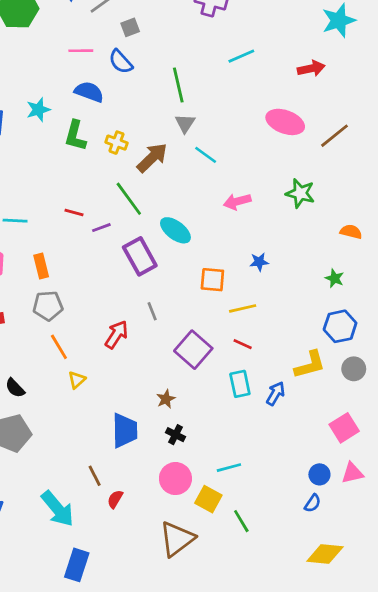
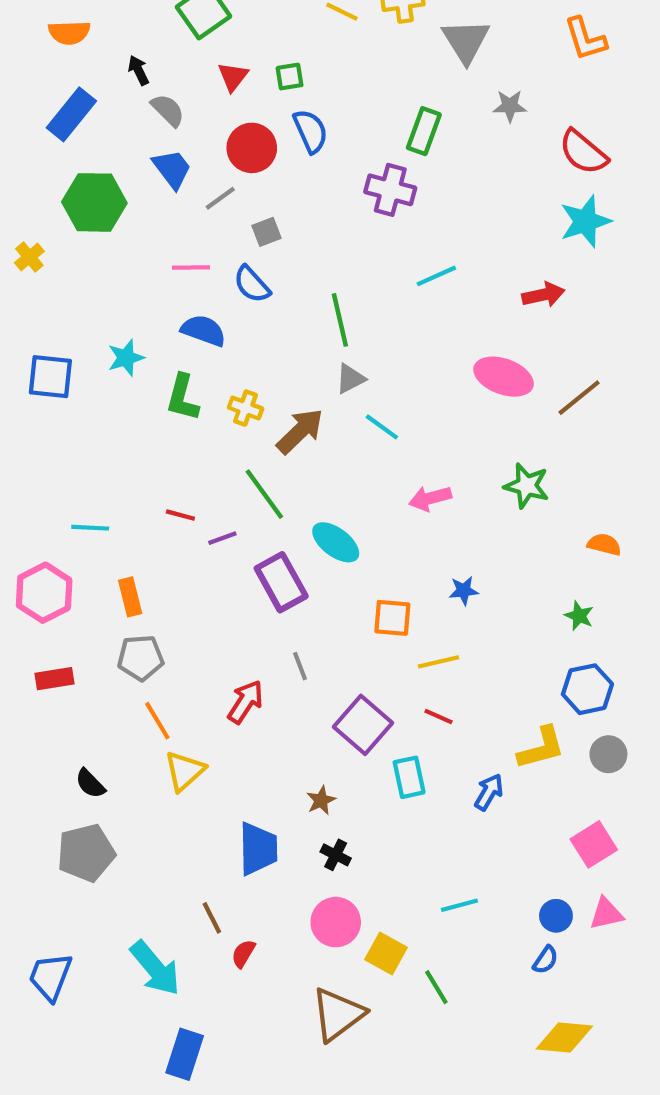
gray triangle: (185, 123) -> (350, 379), turned 30
yellow triangle: (77, 380) -> (185, 771), size x1.5
cyan rectangle: (240, 384) -> (409, 777), moved
cyan line: (229, 468) -> (459, 905), moved

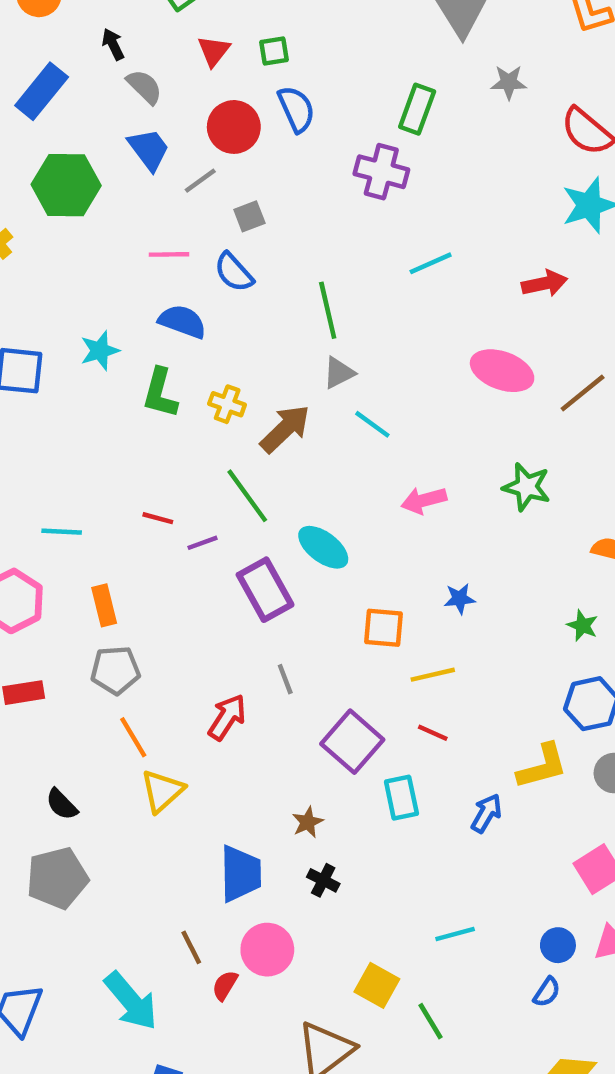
pink circle: (336, 922) -> (267, 950), moved

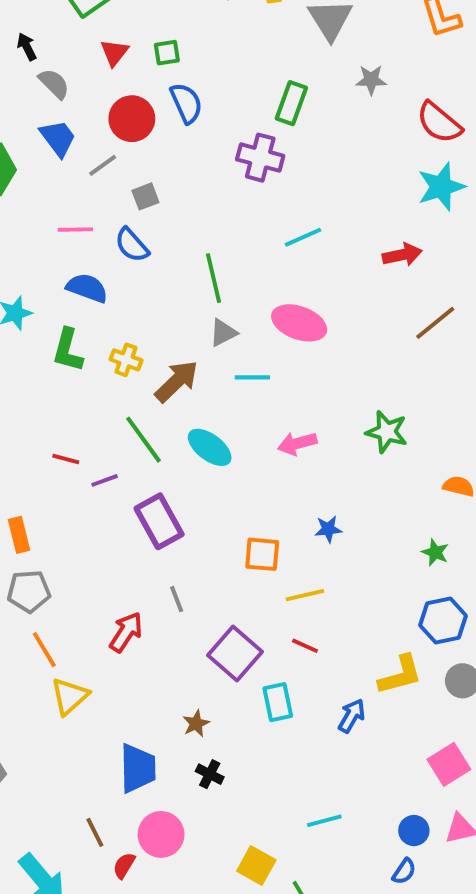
pink ellipse: (502, 371) -> (299, 323), moved
brown line: (583, 393) -> (435, 323), moved
cyan line: (372, 424) -> (252, 377), turned -36
cyan ellipse: (323, 547) -> (210, 447), moved

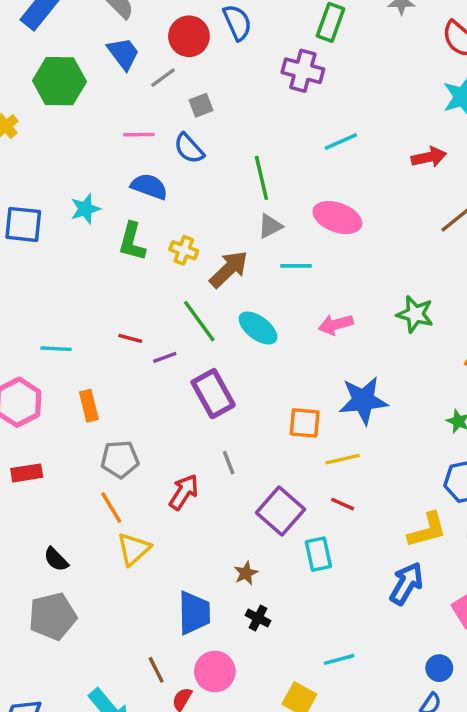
blue star: (328, 529) -> (363, 400), size x2.0
gray pentagon: (29, 591) -> (120, 459), moved
blue arrow: (352, 716) -> (406, 583), moved, size x1.4
cyan line: (324, 821) -> (339, 659), moved

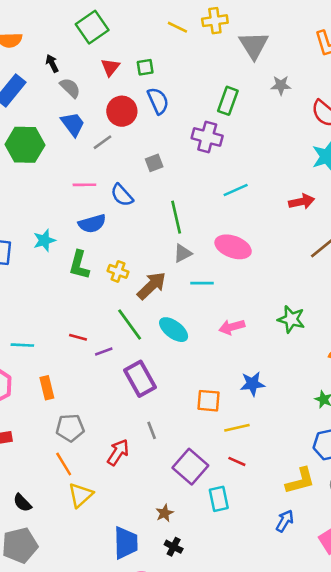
gray square: (201, 105) -> (154, 163), moved
blue semicircle: (149, 186) -> (92, 224), turned 144
blue star: (363, 400) -> (252, 384), size x0.7
blue arrow: (406, 583) -> (285, 521), size x0.7

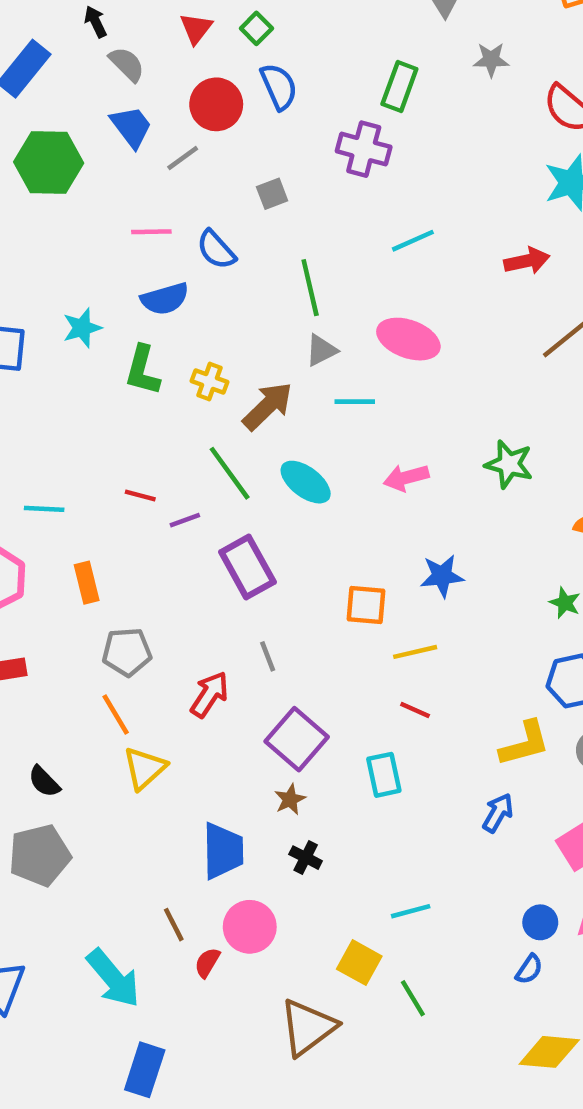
green square: (145, 67) -> (256, 28), turned -36
purple square: (190, 467) -> (297, 739), moved

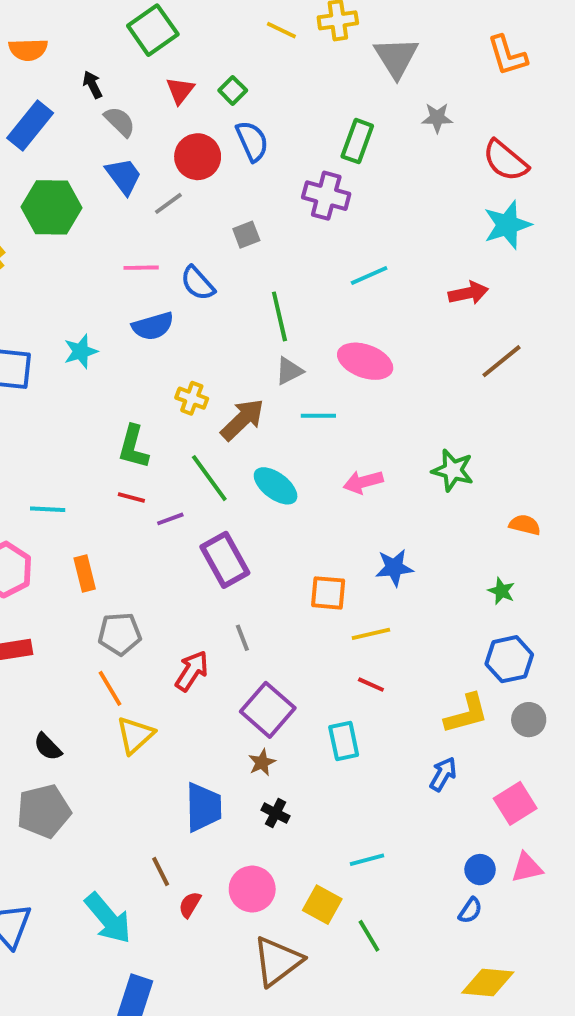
green L-shape: (142, 370) -> (133, 447), moved
pink circle: (250, 927) -> (252, 889), moved

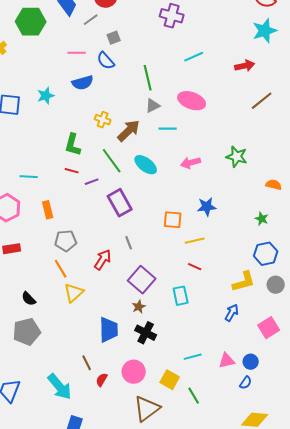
gray square: (246, 235) -> (114, 38), moved
black cross: (276, 813) -> (146, 333), size x1.5
pink triangle: (527, 868) -> (227, 361), moved

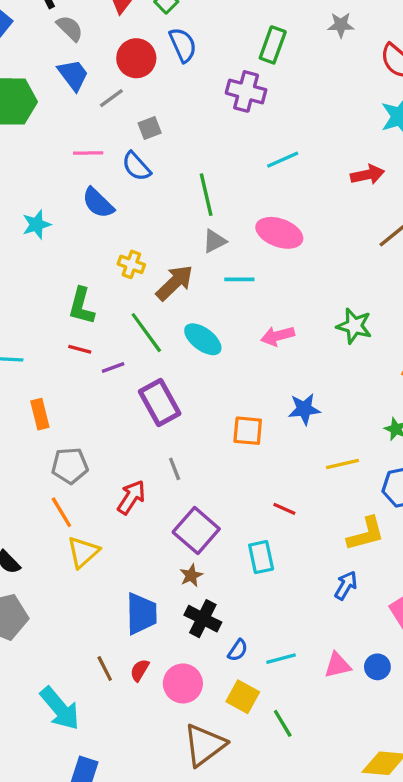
blue semicircle: (83, 83) -> (98, 203), turned 60
yellow line: (195, 241) -> (343, 464), moved
red semicircle: (102, 380) -> (140, 670), moved
blue semicircle: (246, 383) -> (238, 650), moved

